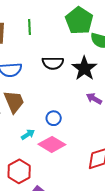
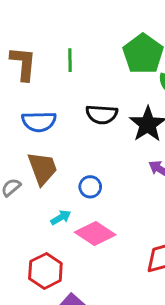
blue circle: (54, 118) -> (90, 187), moved

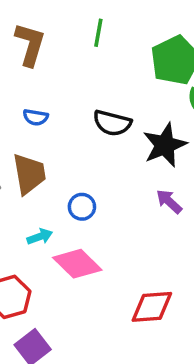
green line: (70, 60) -> (98, 33), moved
blue semicircle: (39, 122) -> (36, 117), size x0.6

